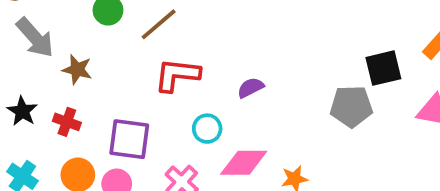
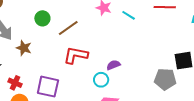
red cross: (67, 122) -> (15, 83), moved
cyan circle: (207, 129) -> (101, 80), moved

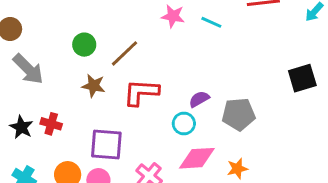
brown star: (24, 48) -> (94, 86), moved
gray pentagon: (165, 79) -> (239, 114), moved
red cross: (15, 83) -> (51, 124), moved

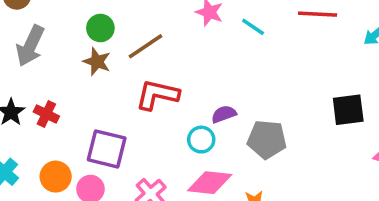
gray arrow: (28, 69) -> (30, 46), turned 60
brown star: (94, 86) -> (97, 62), moved

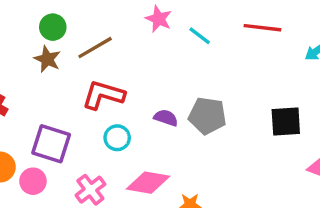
purple semicircle: (224, 114) -> (166, 118), turned 35
gray pentagon: (267, 139) -> (207, 116), moved
cyan circle: (201, 140) -> (117, 138), moved

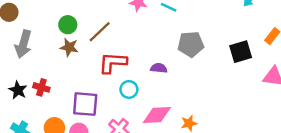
gray pentagon: (207, 116) -> (191, 44), moved

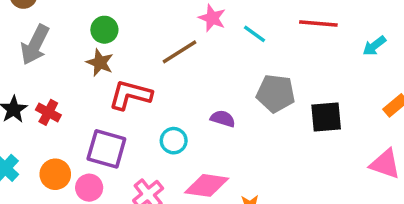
brown line: (100, 32) -> (180, 52), moved
black square: (241, 52) -> (326, 117), moved
red L-shape: (113, 63) -> (130, 95), moved

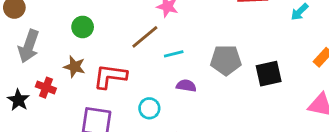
cyan line: (255, 34) -> (174, 54), moved, turned -42
brown star: (100, 63) -> (75, 67), moved
red cross: (48, 112) -> (46, 88), moved

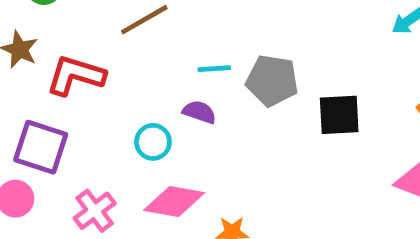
cyan line: (174, 54) -> (214, 69), moved
cyan circle: (149, 108) -> (153, 142), moved

